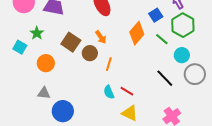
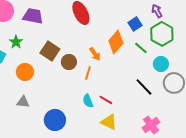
orange arrow: (101, 37) -> (95, 54), moved
blue circle: (63, 111) -> (55, 120), moved

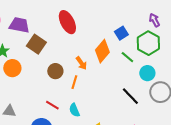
purple arrow: (157, 11) -> (154, 20), moved
brown square: (50, 51) -> (36, 44), moved
orange circle: (25, 72) -> (12, 68), moved
red line: (106, 100) -> (52, 105), moved

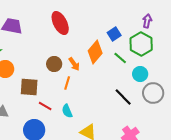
purple arrow: (154, 20) -> (147, 21), turned 40
brown square: (36, 44) -> (29, 87), moved, turned -30
brown circle: (55, 71) -> (54, 64), moved

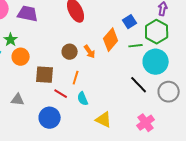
green line: (120, 58) -> (136, 46), turned -48
cyan circle: (140, 74) -> (156, 62), size x1.6
orange line: (67, 83) -> (76, 78), moved
gray circle: (153, 93) -> (169, 92), moved

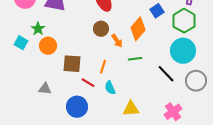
green line: (136, 46) -> (135, 59), moved
brown circle: (70, 52) -> (101, 29), moved
yellow triangle: (104, 120) -> (131, 109), turned -30

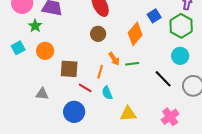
green star: (38, 29) -> (35, 26), moved
orange arrow: (117, 41) -> (114, 59), moved
cyan square: (21, 43) -> (18, 48), turned 32
cyan circle: (183, 51) -> (180, 56), size x0.7

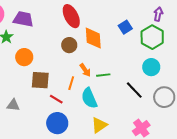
orange diamond: (135, 34) -> (93, 38), moved, turned -45
orange circle: (45, 51) -> (24, 57), moved
cyan semicircle: (107, 93) -> (89, 98), moved, size x1.5
blue circle: (74, 112) -> (57, 123), moved
yellow triangle: (128, 114) -> (99, 125), turned -30

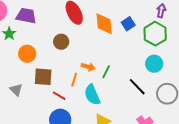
orange diamond: (93, 38) -> (104, 24), moved
brown circle: (69, 45) -> (61, 42), moved
orange arrow: (85, 70) -> (88, 67), turned -40
green line: (103, 75) -> (106, 72), turned -56
gray triangle: (13, 105) -> (16, 90), moved, turned 40

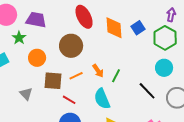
brown circle: (61, 42) -> (71, 46), size x1.5
orange arrow: (88, 67) -> (98, 71), turned 40
orange line: (74, 80) -> (76, 76), moved, turned 48

